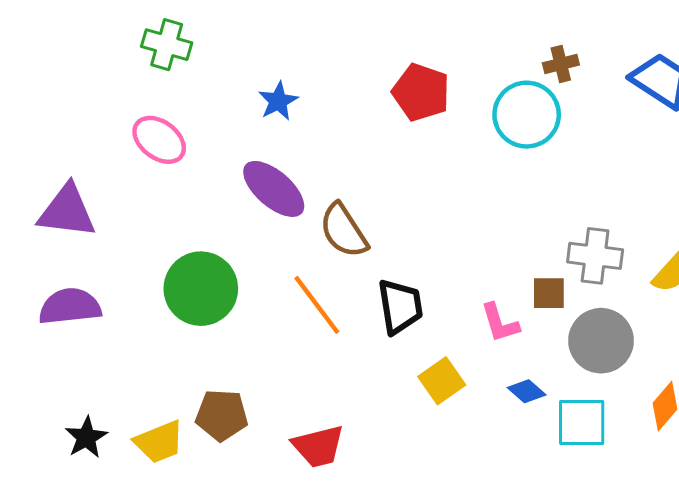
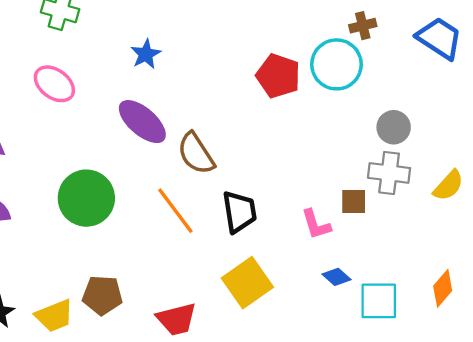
red pentagon: (421, 92) -> (278, 76), moved
gray circle: (601, 341) -> (394, 127), moved, size x0.7
yellow square: (442, 381) -> (247, 283), moved, size x1.4

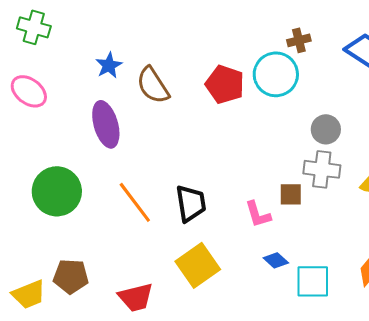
purple ellipse: (142, 122) -> (106, 124), turned 33
brown semicircle: (196, 154) -> (153, 85), moved

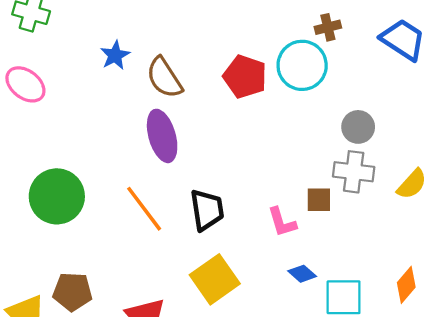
purple ellipse: (106, 124) -> (162, 136), moved

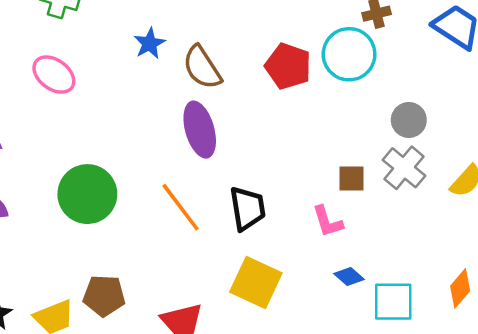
gray cross: (354, 172) -> (404, 168), turned 33
brown square: (319, 200) -> (351, 179), moved
yellow square: (215, 279) -> (256, 282), turned -30

